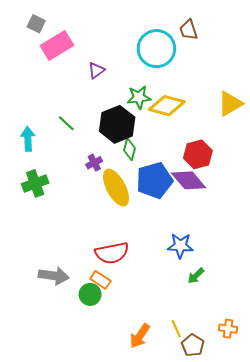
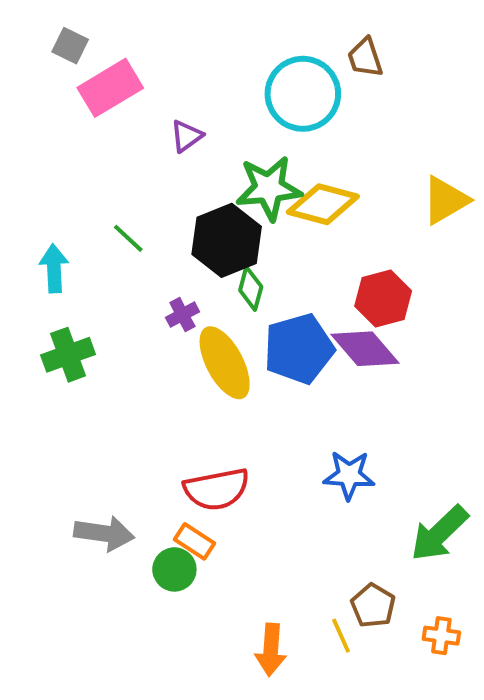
green star: (139, 97) -> (269, 188), size x1.4
green arrow: (196, 276) -> (439, 533), moved, size x1.8
orange arrow: (140, 336) -> (271, 650), turned -30
brown pentagon: (193, 345) -> (373, 606), moved

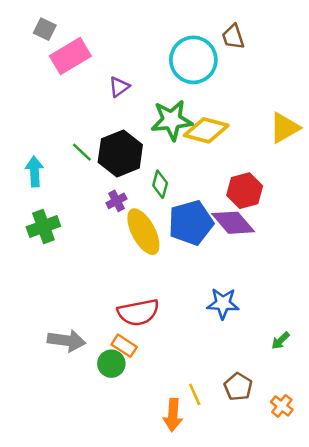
black hexagon: (227, 240) -> (120, 153), moved
green arrow: (439, 533) -> (281, 341), size x0.5
yellow line: (341, 636) -> (195, 394), moved
orange cross: (441, 636) -> (282, 406), turned 30

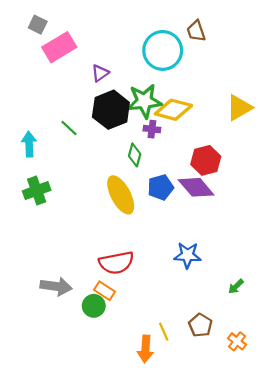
black hexagon: (120, 153) -> (111, 110), moved
purple cross: (116, 201) -> (152, 129), moved, turned 35
blue pentagon: (191, 223) -> (161, 187), size x0.7

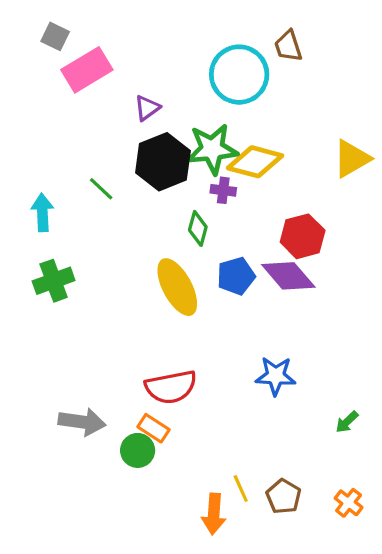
brown pentagon: (200, 325) -> (284, 496), moved

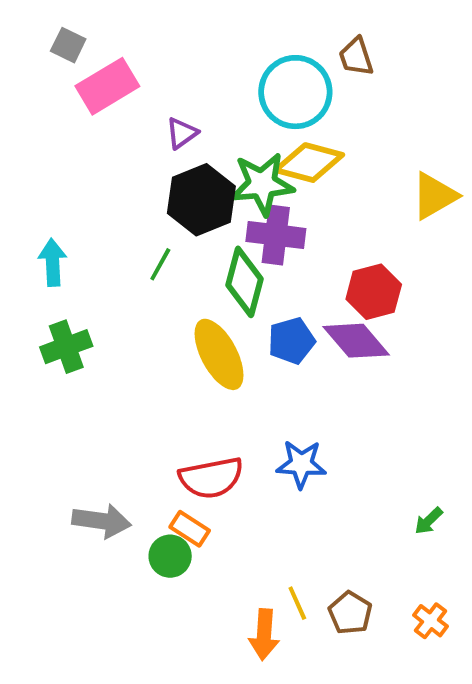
yellow diamond: (255, 162) -> (309, 163), moved
green line: (101, 189) -> (160, 264), moved, turned 76
purple cross: (223, 190) -> (276, 235), size x1.8
green diamond: (198, 228) -> (244, 282), size x1.6
blue star: (276, 376) -> (301, 464), moved

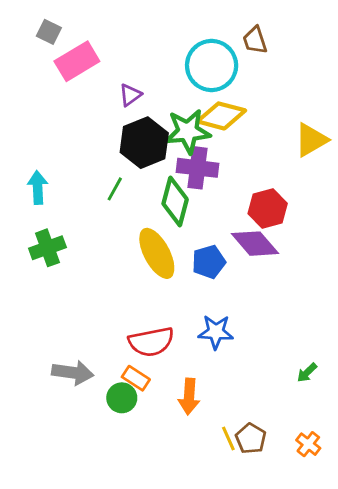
blue pentagon: (291, 341) -> (209, 262), moved
yellow line: (297, 603) -> (228, 439), moved
orange arrow: (264, 634) -> (189, 396), moved

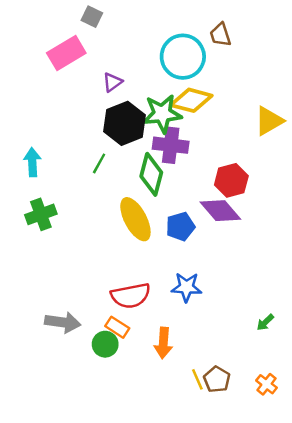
gray square: (49, 32) -> (92, 17), moved

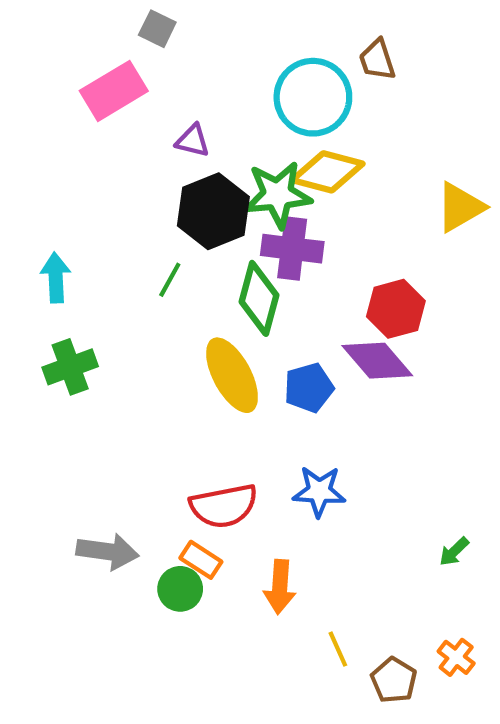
purple triangle: (112, 82) -> (193, 141), turned 50
brown pentagon: (217, 379) -> (394, 680), moved

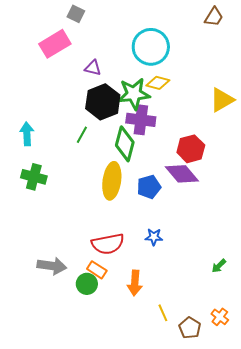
brown trapezoid: (377, 60) -> (214, 17), moved, turned -130
yellow diamond: (327, 172) -> (158, 83), size x0.7
green cross: (70, 367) -> (34, 177), turned 35
yellow ellipse: (232, 375) -> (112, 181), turned 36
blue star: (319, 491) -> (154, 237), size x0.7

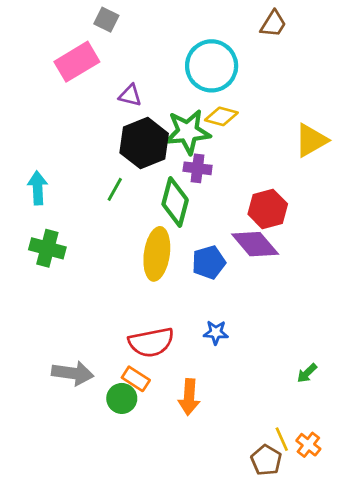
brown trapezoid: (214, 17) -> (273, 24), moved
purple cross: (141, 120) -> (198, 168), size x0.7
yellow line: (163, 313) -> (282, 439), moved

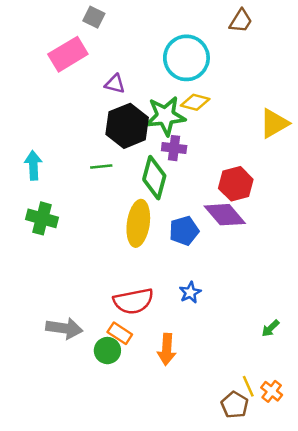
green line: (115, 189) -> (101, 167), turned 55
blue star: (216, 332) -> (190, 292), turned -30

